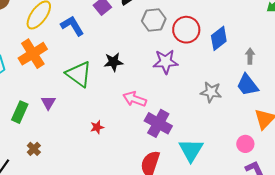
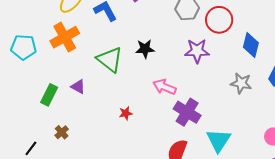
blue diamond: (219, 38) -> (251, 45), moved, turned -40
purple triangle: (48, 103) -> (78, 87), turned -35

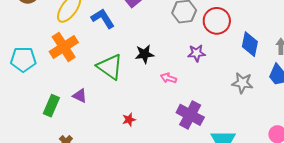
purple star: (197, 51) -> (197, 53), size x0.7
pink arrow: (164, 87) -> (169, 78), moved, size x0.7

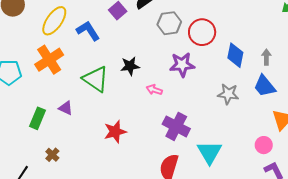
purple star: (197, 53) -> (182, 65), size x1.4
red star: (129, 120) -> (115, 132), size x1.6

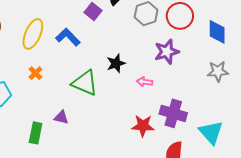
orange cross: (49, 60) -> (35, 73), size x0.5
red star: (115, 132) -> (143, 126), moved, turned 30

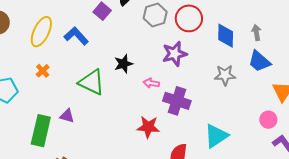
purple cross: (173, 113) -> (177, 101), moved
cyan triangle: (211, 132) -> (216, 136), turned 36
green rectangle: (36, 133) -> (41, 131), size x1.4

